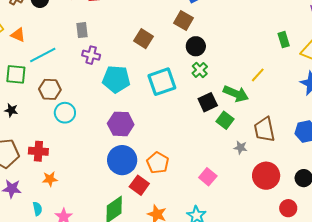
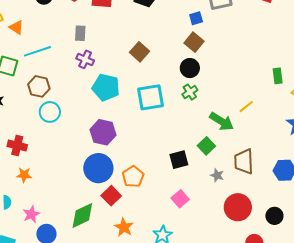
brown square: (184, 21) -> (194, 42), moved
black square: (208, 102) -> (179, 160), moved

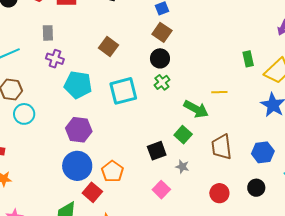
yellow line: (246, 107) -> (219, 92), turned 42
gray star: (217, 175) -> (182, 167), moved
red circle: (238, 207) -> (219, 193), size x0.7
black circle: (274, 216) -> (256, 188), moved

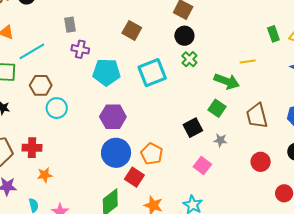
green rectangle: (248, 59) -> (273, 34), moved

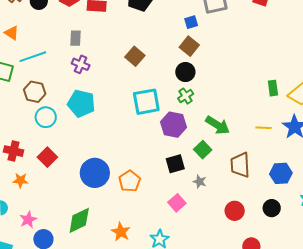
yellow line: (248, 62) -> (263, 128), moved
cyan pentagon: (106, 72) -> (81, 103), moved
purple hexagon: (113, 117) -> (174, 125), moved
red square: (134, 177) -> (47, 157), moved

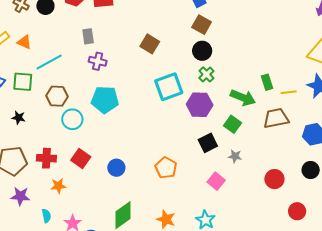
green rectangle: (273, 88) -> (267, 82), moved
brown trapezoid: (240, 165) -> (276, 118), moved, turned 92
blue circle: (95, 173) -> (116, 168), moved, size x0.6

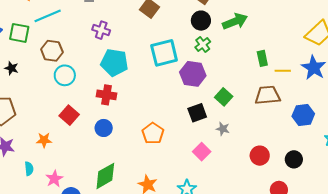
purple cross: (98, 61) -> (101, 30), moved
green arrow: (243, 98) -> (235, 21), moved, turned -50
cyan pentagon: (105, 100) -> (114, 63), moved
red cross: (46, 158) -> (106, 95), moved
black circle: (311, 170) -> (294, 159), moved

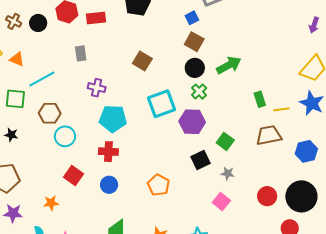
pink square: (202, 152) -> (221, 201), moved
black circle: (294, 159) -> (301, 196), size x1.8

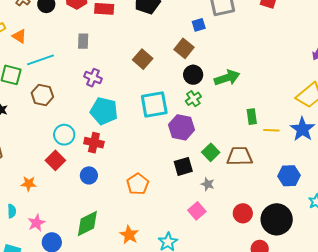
brown square: (194, 42) -> (184, 48), moved
brown trapezoid: (269, 135) -> (240, 156), moved
cyan circle: (65, 136) -> (64, 135), moved

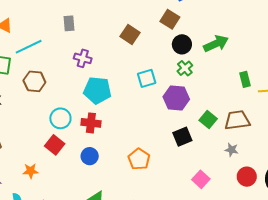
cyan square: (154, 104) -> (147, 78), size x0.7
gray star: (208, 184) -> (232, 150), moved

